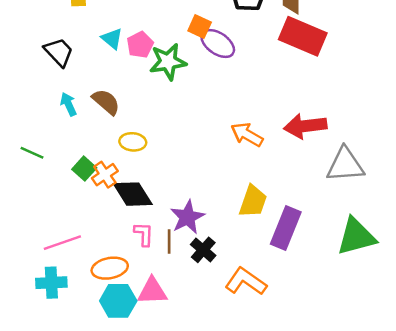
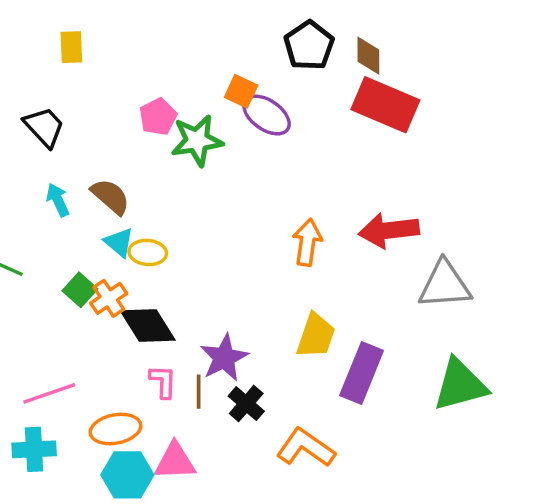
cyan triangle: (112, 39) -> (119, 242), moved
orange arrow: (247, 135) -> (307, 242), turned 68

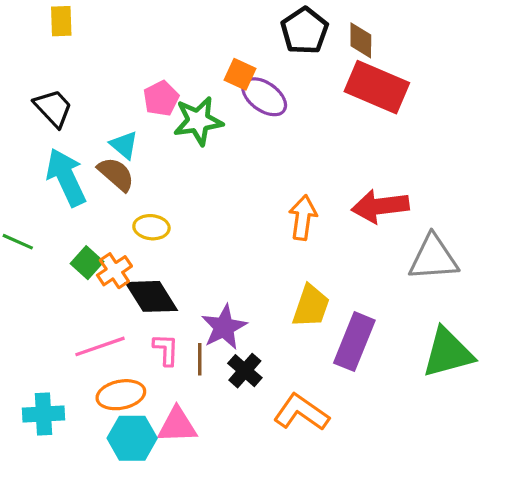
yellow rectangle: (71, 47) -> (61, 21), moved
cyan arrow: (58, 200) -> (66, 177), size x1.8
cyan triangle: (119, 242) -> (124, 145), moved
pink line: (49, 393) -> (100, 346), moved

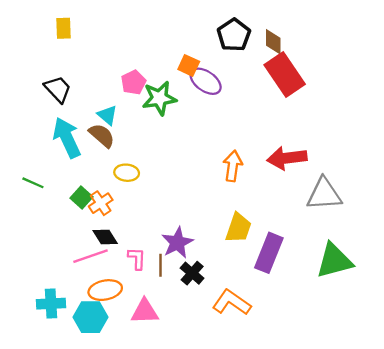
red rectangle: (377, 87) -> (285, 74), turned 33
black diamond: (151, 296) -> (105, 237), moved, size x0.7
cyan hexagon: (132, 438) -> (91, 317), moved

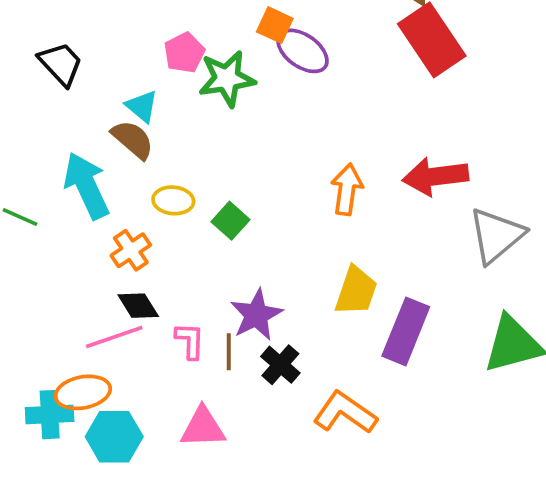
cyan arrow: (67, 138) -> (87, 186), moved
gray triangle: (324, 194) -> (496, 235), turned -36
green square: (81, 198) -> (231, 221), moved
orange ellipse: (105, 290) -> (83, 392), moved

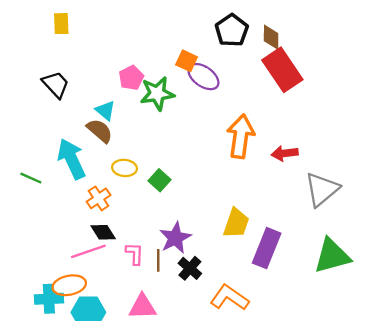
red arrow: (435, 176) -> (285, 153), size x0.7
orange arrow: (347, 189) -> (241, 136), moved, size x1.4

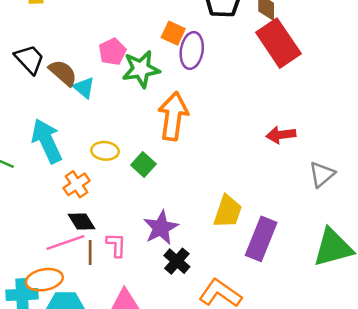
purple ellipse: (203, 77) -> (192, 50), turned 64
brown semicircle: (100, 131) -> (63, 73), moved
orange arrow: (241, 136) -> (173, 116), moved
gray triangle: (322, 189) -> (322, 174), size x0.7
brown line: (158, 260) -> (90, 252), moved

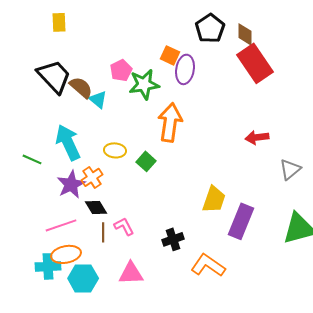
black trapezoid: (29, 59) -> (54, 76), size x1.4
purple star: (161, 228) -> (71, 184), moved
pink line: (65, 243) -> (61, 225), moved
pink L-shape: (116, 245) -> (124, 226), turned -30
black cross: (177, 261) -> (173, 239), turned 30

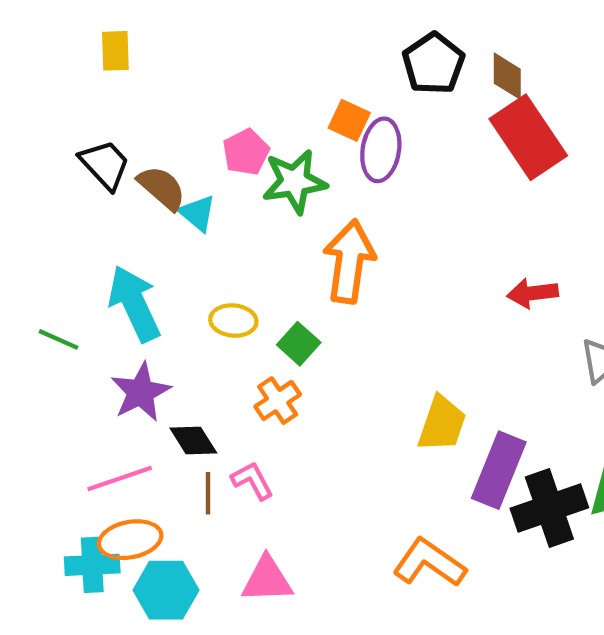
black trapezoid: (54, 76) -> (105, 165), size x0.7
orange cross: (92, 177) -> (278, 401), moved
black cross: (173, 239) -> (549, 508), moved, size x1.6

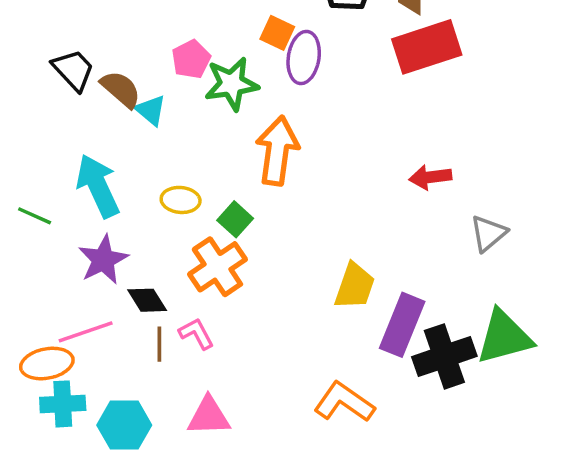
red rectangle: (528, 137) -> (427, 47), turned -74
orange cross: (278, 401) -> (217, 267), size x1.5
orange ellipse: (130, 540) -> (47, 364), moved

